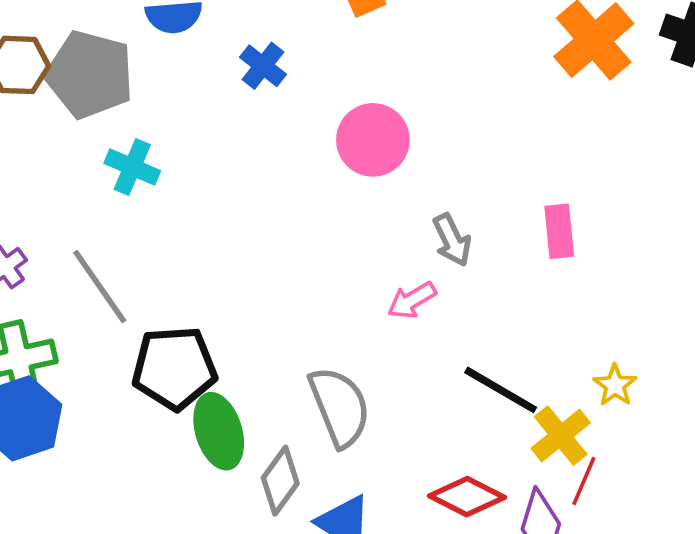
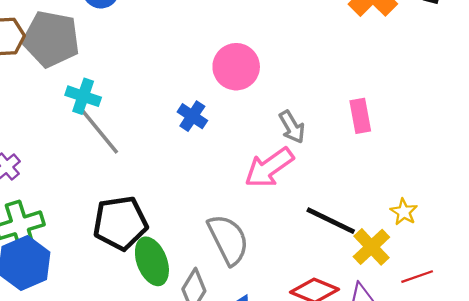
blue cross: (263, 66) -> (192, 116), moved
gray line: (100, 287) -> (99, 131), moved
pink arrow: (412, 300) -> (269, 168), size x1.6
red line: (584, 481) -> (417, 277), moved, turned 52

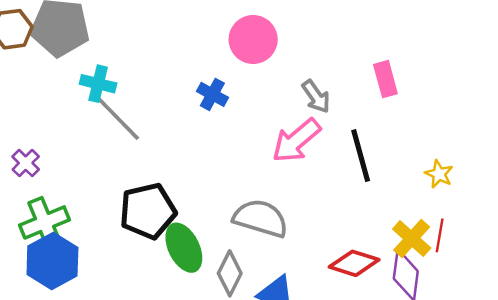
black line: (331, 221) -> (361, 156), moved, turned 54
gray semicircle: (228, 239) -> (261, 218), turned -42
yellow cross: (371, 247) -> (412, 238), moved
red line: (417, 277) -> (440, 235), moved, turned -56

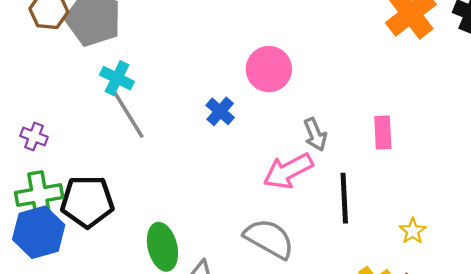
purple cross: (26, 163) -> (34, 136), turned -36
black pentagon: (148, 211) -> (87, 201), moved
gray semicircle: (261, 218) -> (269, 239), moved

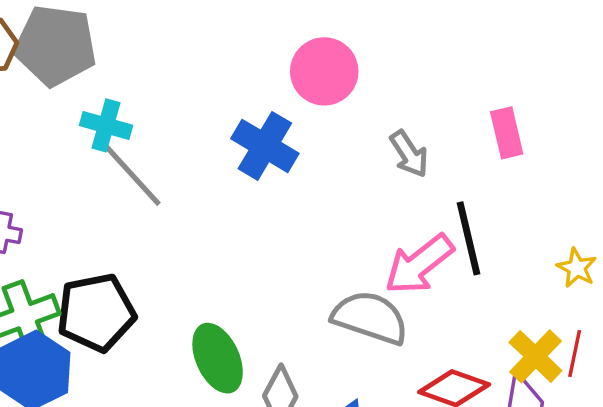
blue cross: (220, 111) -> (265, 146), size x1.5
pink arrow: (288, 171) -> (419, 264), moved

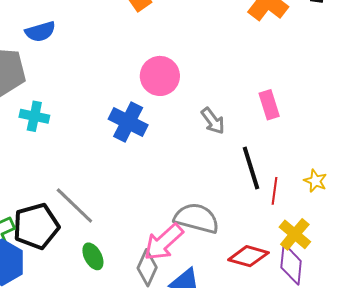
gray line: (132, 175) -> (74, 205), moved
pink arrow: (419, 264) -> (164, 242), moved
red line: (575, 354) -> (274, 191), moved
green ellipse: (218, 358) -> (93, 256), moved, size x0.7

